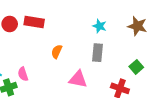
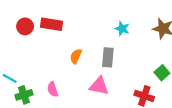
gray rectangle: (97, 53) -> (108, 57), moved
pink semicircle: (23, 74) -> (53, 89), moved

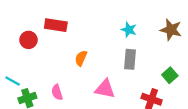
red circle: (25, 26) -> (29, 40), moved
gray rectangle: (108, 57) -> (130, 59), moved

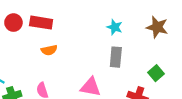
red circle: (29, 40) -> (13, 23), moved
orange semicircle: (81, 58) -> (49, 50), moved, turned -126

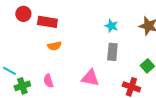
red circle: (13, 23) -> (23, 14), moved

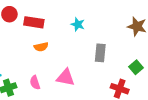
cyan star: (111, 26) -> (78, 24), moved
pink triangle: (90, 78) -> (66, 77), moved

